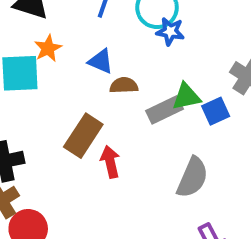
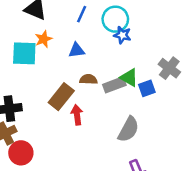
blue triangle: (101, 61) -> (76, 50), turned -36
brown semicircle: (124, 85) -> (88, 79), moved
green triangle: (186, 97) -> (129, 78), turned 36

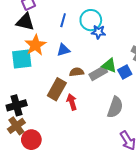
orange star: (44, 39) -> (35, 45), size x1.5

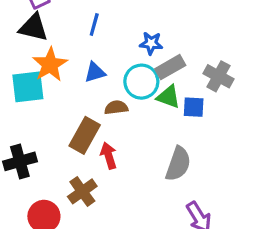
cyan circle: (91, 20) -> (141, 82), moved
blue square: (125, 72) -> (194, 107), turned 32
gray rectangle: (98, 73) -> (170, 67), moved
brown cross: (16, 126) -> (82, 191), moved

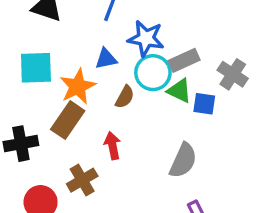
blue star: (151, 43) -> (146, 38), moved, size x1.5
orange star: (50, 64) -> (78, 86), moved
brown semicircle: (116, 107) -> (125, 97), turned 120
brown rectangle: (85, 135) -> (68, 120), moved

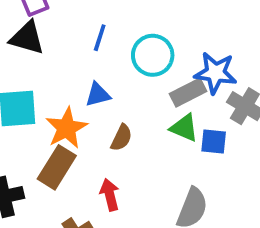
blue star: (146, 38) -> (215, 73), moved
cyan circle: (153, 73) -> (153, 55), moved

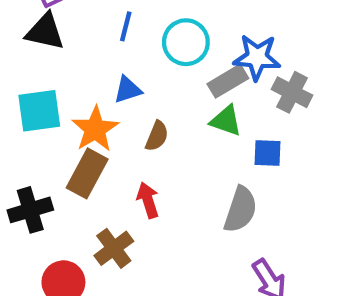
blue square: (214, 141) -> (267, 153), moved

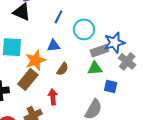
blue star: (257, 57) -> (114, 43), turned -30
green triangle: (226, 121) -> (95, 68), turned -35

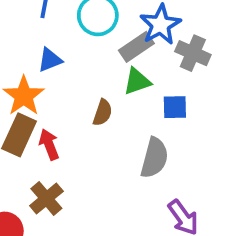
brown semicircle: (63, 69) -> (103, 113), moved
red arrow: (53, 97) -> (49, 144), moved

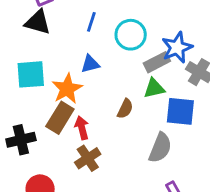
blue square: (175, 107) -> (180, 111), size x1.5
brown cross: (46, 199) -> (88, 158), moved

